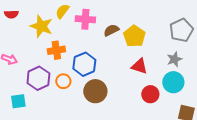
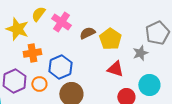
pink cross: (85, 19) -> (61, 22), turned 30
gray star: (174, 59) -> (140, 53), moved

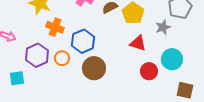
orange cross: (32, 53) -> (55, 27), turned 30

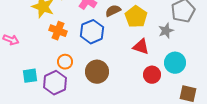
blue hexagon: (83, 41) -> (92, 32), moved
purple hexagon: (37, 55) -> (55, 83), moved
cyan square: (17, 78) -> (30, 76), moved

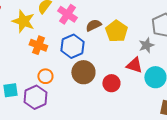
red triangle: (141, 47) -> (134, 65), moved
brown circle: (97, 72) -> (83, 72), moved
red circle: (152, 75) -> (111, 83), moved

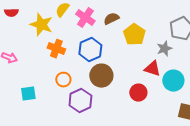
brown semicircle: (93, 25) -> (111, 19), moved
red circle: (111, 83) -> (138, 93), moved
purple hexagon: (35, 97) -> (80, 101), moved

